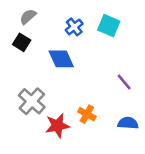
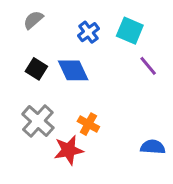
black square: (22, 42) -> (36, 69), moved
purple line: (124, 82) -> (148, 66), moved
orange cross: (87, 114) -> (88, 124), moved

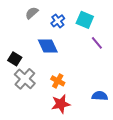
gray semicircle: (33, 20) -> (32, 13), moved
black square: (36, 69) -> (15, 59), moved
red star: (69, 150) -> (61, 104), moved

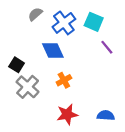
blue cross: (58, 21) -> (64, 23), size x1.5
orange cross: (58, 81) -> (64, 80), moved, turned 32
blue semicircle: (100, 96) -> (106, 115), moved

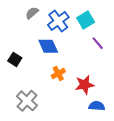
cyan square: (94, 22) -> (86, 20), turned 36
gray cross: (28, 87) -> (27, 101), moved
red star: (67, 114) -> (85, 85), moved

